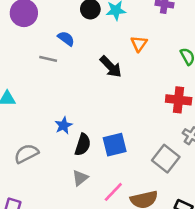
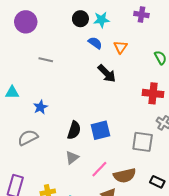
blue semicircle: (66, 39) -> (95, 43), moved
black arrow: (111, 67) -> (107, 73), moved
blue star: (63, 125) -> (40, 107), moved
gray square: (166, 159) -> (143, 142), turned -30

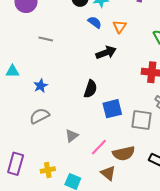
black arrow: (107, 73) -> (106, 53), turned -66
black semicircle: (74, 130) -> (90, 89), moved
blue square: (100, 130) -> (112, 109), moved
gray semicircle: (28, 138) -> (40, 116), moved

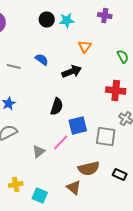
blue semicircle: (95, 22) -> (42, 59), moved
gray line: (46, 39) -> (14, 66), moved
pink line: (99, 147) -> (61, 142), moved

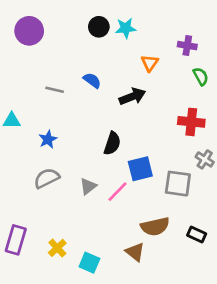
purple cross: (105, 15) -> (187, 46), moved
gray triangle: (39, 151) -> (88, 186), moved
yellow cross: (16, 184) -> (57, 248), turned -32

